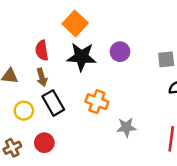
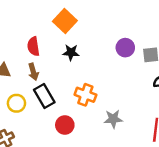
purple circle: (120, 52) -> (125, 48), moved
black star: (82, 57) -> (71, 52), size x0.6
red circle: (44, 143) -> (65, 125), moved

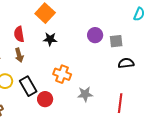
black rectangle: (44, 96) -> (28, 86), moved

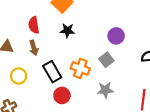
purple circle: (95, 35) -> (116, 36), moved
gray square: (116, 41) -> (106, 60), moved, turned -32
black rectangle: (28, 86) -> (52, 72), moved

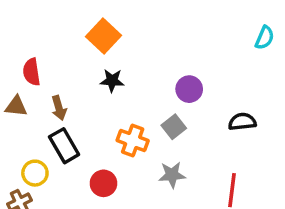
red semicircle: (34, 25) -> (32, 72), moved
black rectangle: (52, 72) -> (64, 146), moved
yellow circle: (19, 76) -> (35, 173), moved

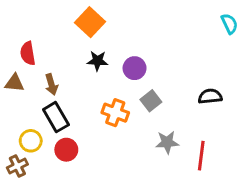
cyan semicircle: (265, 38) -> (229, 24), turned -48
purple circle: (189, 89) -> (135, 68), moved
gray star: (172, 175) -> (167, 142), moved
red circle: (103, 183) -> (66, 150), moved

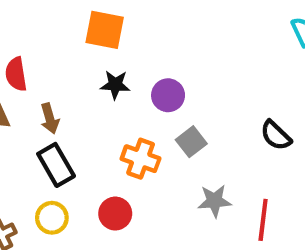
orange square: (90, 22) -> (105, 30), turned -32
black semicircle: (210, 96) -> (276, 135), turned -130
yellow circle: (31, 141) -> (52, 218), moved
red circle: (66, 150) -> (115, 214), moved

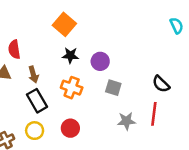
orange square: (105, 30) -> (64, 24), turned 30
gray square: (191, 142) -> (113, 88), turned -35
orange cross: (141, 159) -> (72, 88), moved
red line: (263, 220) -> (154, 114), moved

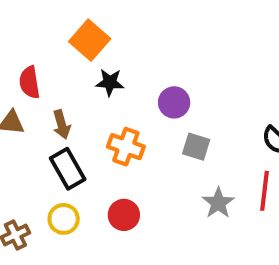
orange square: (64, 24) -> (90, 40), moved
black star: (70, 55) -> (110, 82), moved
gray star: (126, 121) -> (218, 203), turned -30

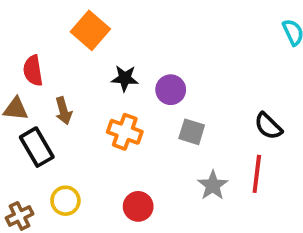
black star: (110, 82) -> (125, 78), moved
black rectangle: (68, 169) -> (37, 147), moved
red circle: (124, 215) -> (138, 206), moved

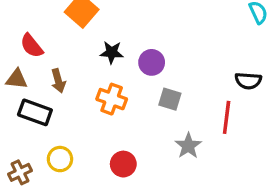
red semicircle: (33, 71) -> (32, 46), turned -30
black semicircle: (268, 126) -> (248, 81), moved, turned -40
black rectangle: (37, 147) -> (35, 112), turned -40
red line: (257, 174) -> (227, 117), moved

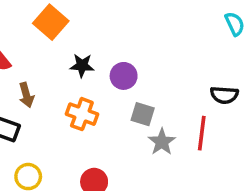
gray star: (188, 146) -> (162, 142), moved

